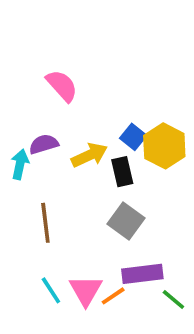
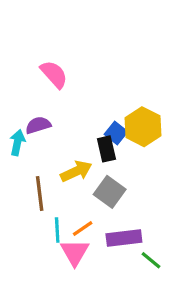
blue square: (133, 137) -> (116, 133), moved
yellow arrow: (89, 155) -> (76, 171), moved
cyan line: (51, 290) -> (57, 230), moved, turned 30
orange line: (113, 296) -> (83, 228), moved

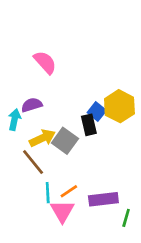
yellow arrow: (76, 171) -> (42, 138), moved
gray square: (110, 192) -> (65, 141), moved
brown line: (40, 194) -> (33, 162), turned -32
green line: (151, 260) -> (126, 218), turned 66

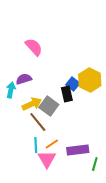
brown line: (33, 162) -> (38, 122), moved

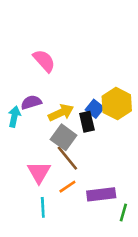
yellow arrow: (32, 104) -> (61, 113), moved
brown line: (38, 122) -> (67, 158), moved
cyan line: (36, 145) -> (43, 207), moved
pink triangle: (47, 159) -> (39, 172), moved

